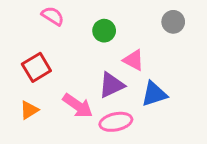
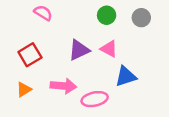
green circle: (104, 31) -> (107, 15), moved
purple triangle: (111, 85) -> (79, 50), moved
pink arrow: (78, 106) -> (63, 86), turned -30

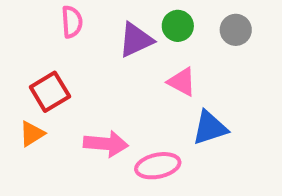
pink semicircle: (43, 13) -> (72, 22), turned 54
purple triangle: (79, 50) -> (136, 40), moved
orange triangle: (24, 90) -> (32, 134), moved

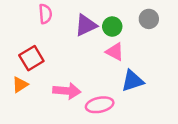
green circle: (178, 26) -> (112, 27), moved

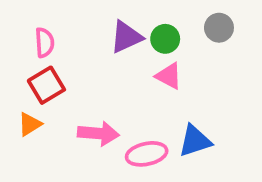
pink semicircle: (45, 14) -> (45, 43), moved
blue triangle: (132, 81) -> (195, 141), moved

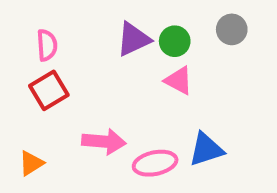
orange triangle: (30, 124) -> (31, 163), moved

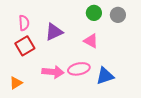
purple triangle: (133, 39) -> (54, 32), moved
green circle: (175, 41) -> (94, 13), moved
pink ellipse: (155, 163) -> (79, 69), moved

